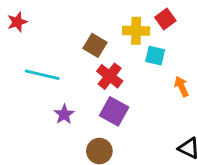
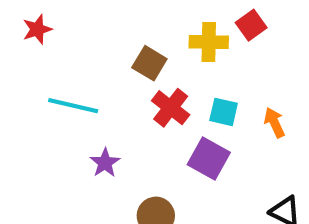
cyan square: (155, 56) -> (224, 112), moved
purple square: (114, 111) -> (209, 159), moved

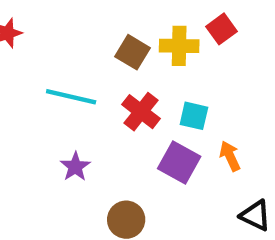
brown square: (149, 63) -> (132, 52), moved
cyan line: (73, 106) -> (71, 97), moved
orange arrow: (274, 123) -> (230, 156), moved

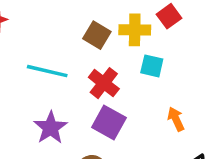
cyan square: (194, 116) -> (152, 66), moved
purple square: (179, 162) -> (109, 123), moved
purple star: (75, 167) -> (51, 128), size x1.4

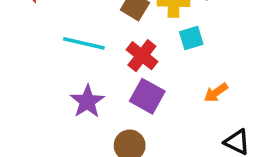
cyan square: (152, 66) -> (191, 38), turned -30
orange arrow: (176, 119) -> (216, 93), turned -100

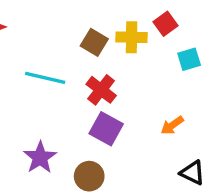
cyan square: (191, 38) -> (189, 59), moved
purple star: (87, 101) -> (40, 158), moved

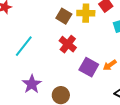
cyan line: (45, 78) -> (24, 46), moved, turned -65
purple square: (106, 129) -> (89, 67), moved

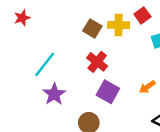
purple square: (89, 67) -> (108, 92), moved
purple star: (32, 84) -> (54, 94), moved

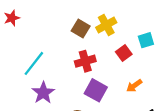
red square: (142, 15) -> (124, 53), moved
yellow cross: (119, 25) -> (106, 25), turned -30
red cross: (97, 62) -> (85, 61), turned 36

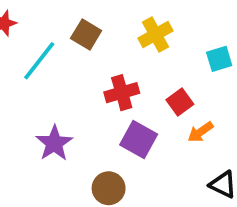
brown square: (81, 28) -> (86, 34), moved
red square: (124, 53) -> (180, 102), moved
cyan line: (34, 63) -> (39, 61), moved

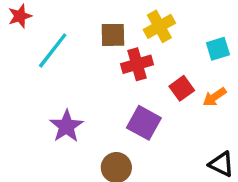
brown square: (86, 34) -> (113, 35), moved, turned -32
red cross: (122, 93) -> (137, 64), moved
orange arrow: (200, 132) -> (214, 97), moved

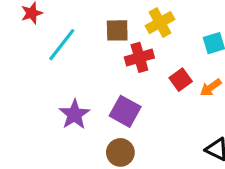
purple square: (144, 123) -> (125, 111), moved

